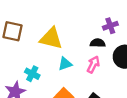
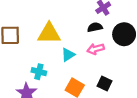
pink arrow: (93, 64) -> (96, 49), turned -119

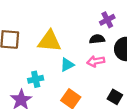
cyan cross: (39, 72) -> (36, 79), turned -32
black square: (105, 84) -> (115, 97), moved

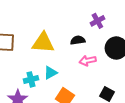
black semicircle: (97, 39) -> (78, 40), moved
cyan triangle: (67, 65) -> (51, 73), moved

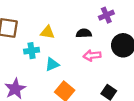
yellow triangle: (43, 43) -> (47, 32), size x0.6
cyan cross: (31, 79) -> (32, 51), moved

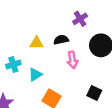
yellow triangle: (47, 32) -> (37, 43), moved
pink arrow: (92, 56) -> (72, 60), turned -84

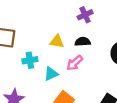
purple cross: (80, 19) -> (85, 15), moved
pink arrow: (72, 60) -> (75, 63), moved, turned 49

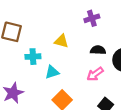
black semicircle: (83, 42) -> (98, 50), moved
pink arrow: (75, 63) -> (95, 74), moved

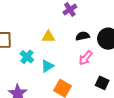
cyan cross: (33, 57) -> (27, 57), turned -32

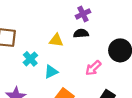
black semicircle: (83, 36) -> (81, 33), moved

